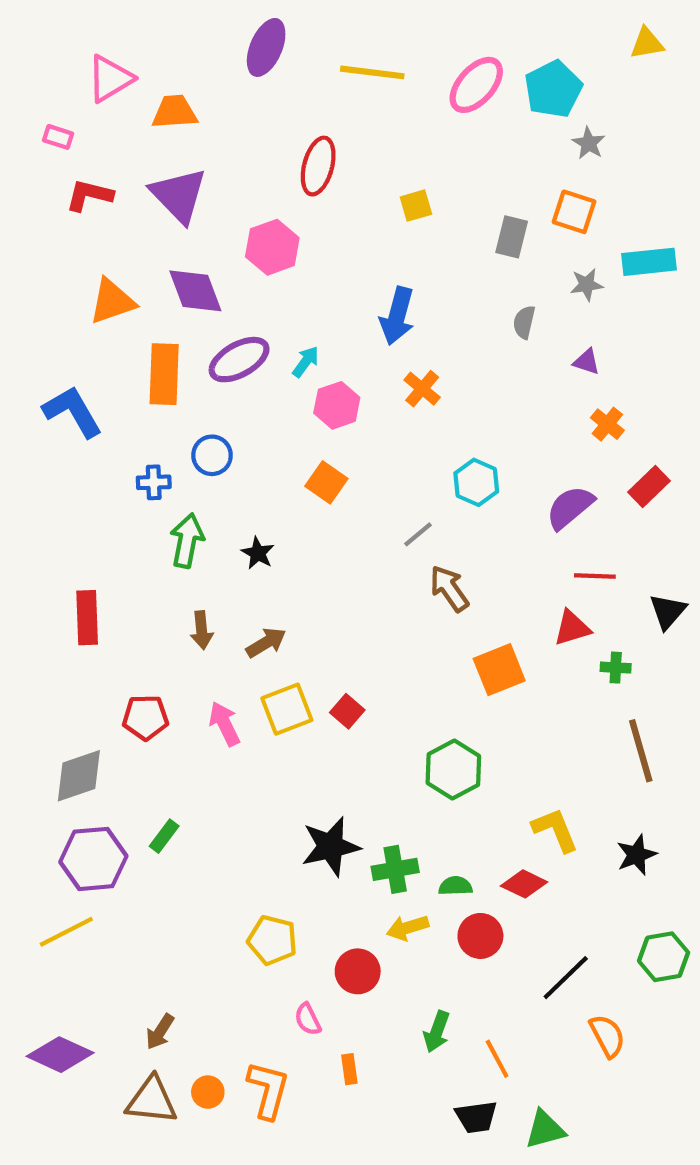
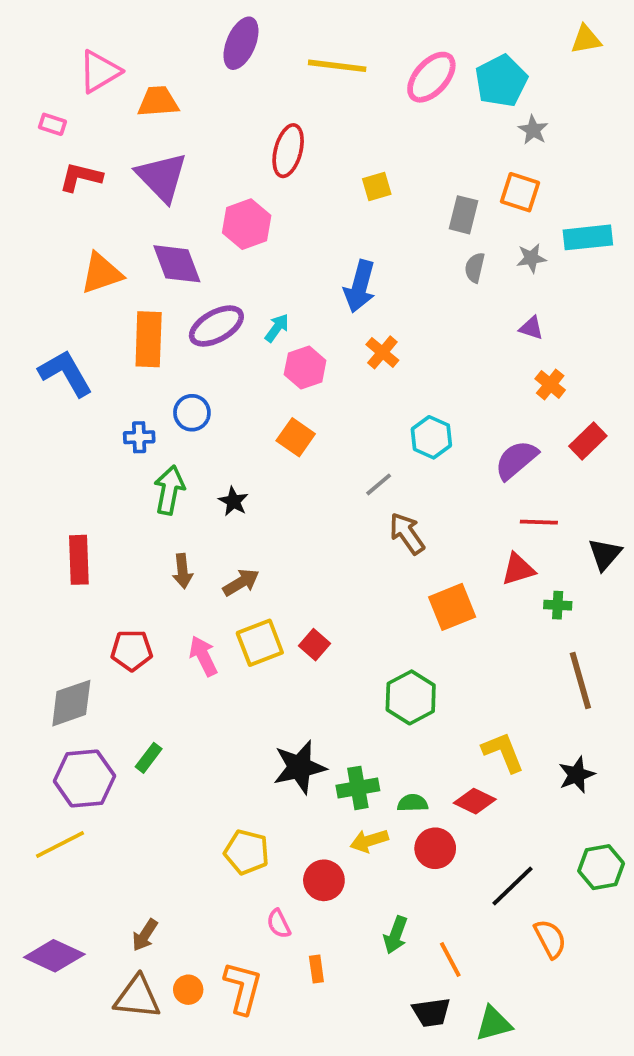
gray semicircle: (524, 322) -> (475, 268), moved

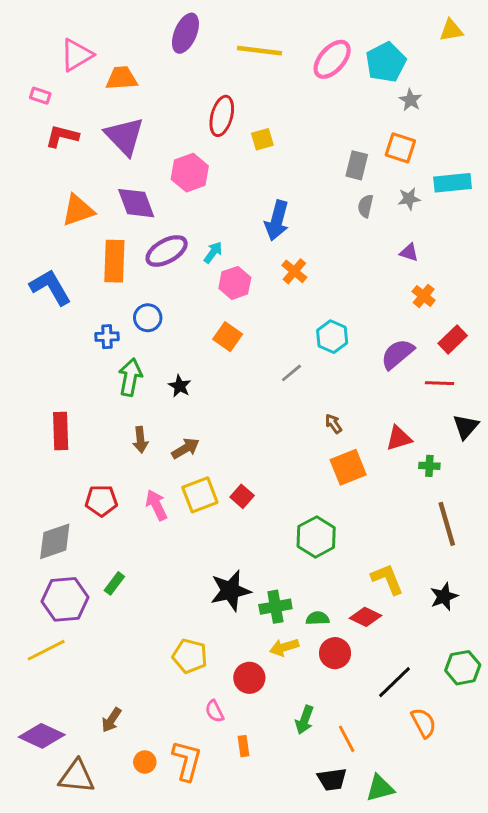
yellow square: (377, 186) -> (262, 139), moved
red line: (539, 522) -> (440, 383), moved
brown arrow: (407, 533) -> (334, 424), moved, size x0.6
brown triangle: (137, 997) -> (77, 777), moved

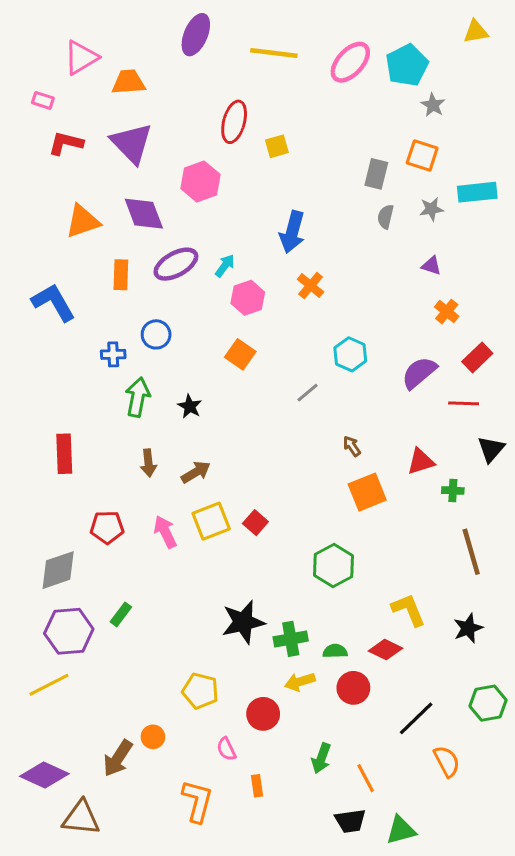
orange rectangle: (114, 261) -> (121, 275), size x0.7
brown arrow: (111, 720) -> (118, 758), size x1.4
orange circle: (145, 762) -> (153, 737), moved

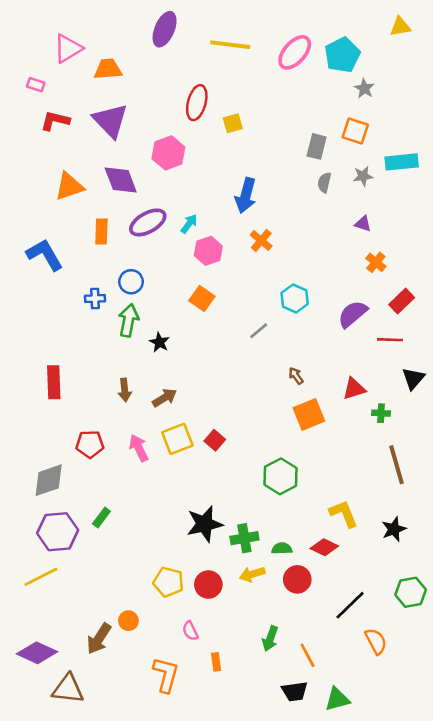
green arrow: (138, 397) -> (128, 320), moved
red circle: (263, 714) -> (208, 585), moved

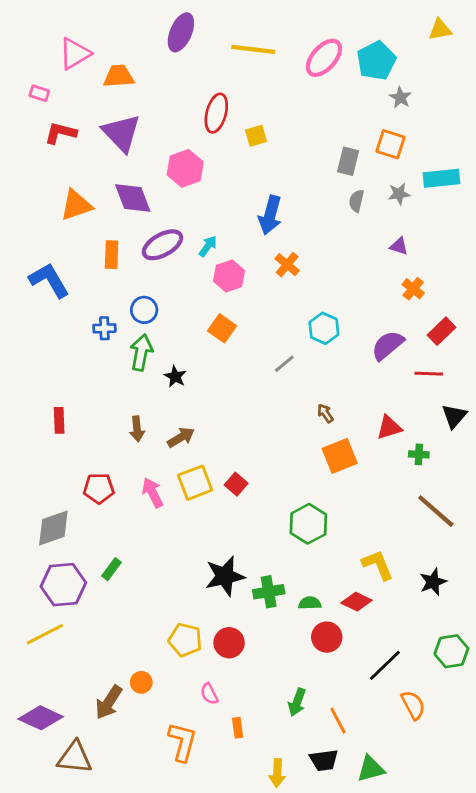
red rectangle: (54, 382) -> (59, 420), size x0.7
brown line: (396, 465) -> (436, 511), turned -33
yellow arrow: (252, 574) -> (277, 773), moved, turned -70

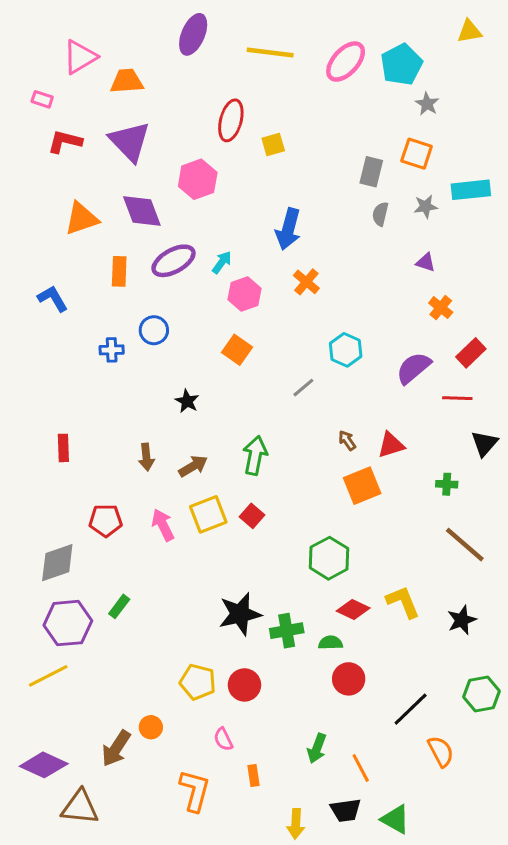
blue L-shape: (49, 280) -> (53, 299), size x0.7
green arrow: (141, 352) -> (255, 456), moved
red triangle: (389, 427) -> (391, 445), moved
red diamond: (357, 602) -> (353, 609), moved
green triangle: (371, 769) -> (395, 819), turned 44

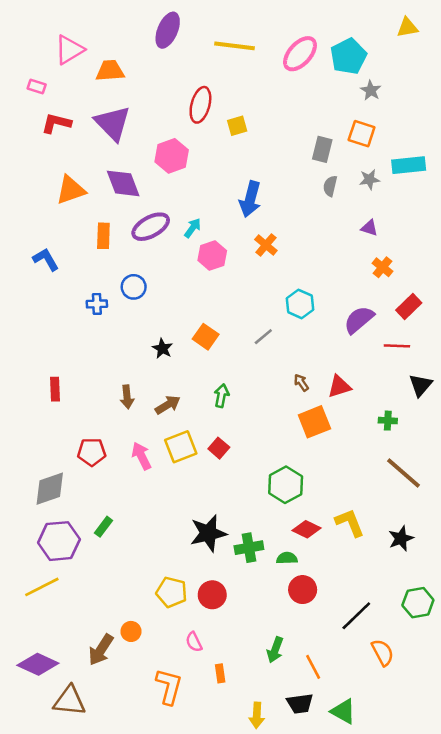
orange square: (237, 350) -> (206, 337), moved
green arrow: (255, 456) -> (221, 396), size x0.7

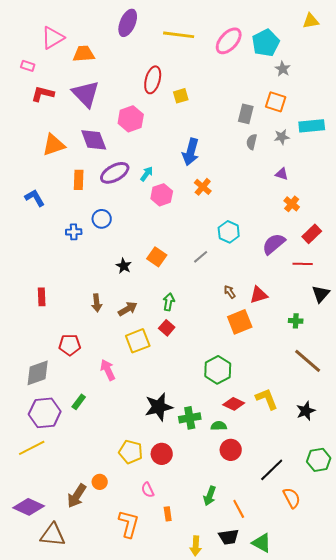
red square: (219, 448) -> (167, 328), moved
pink arrow: (141, 456) -> (108, 370), moved

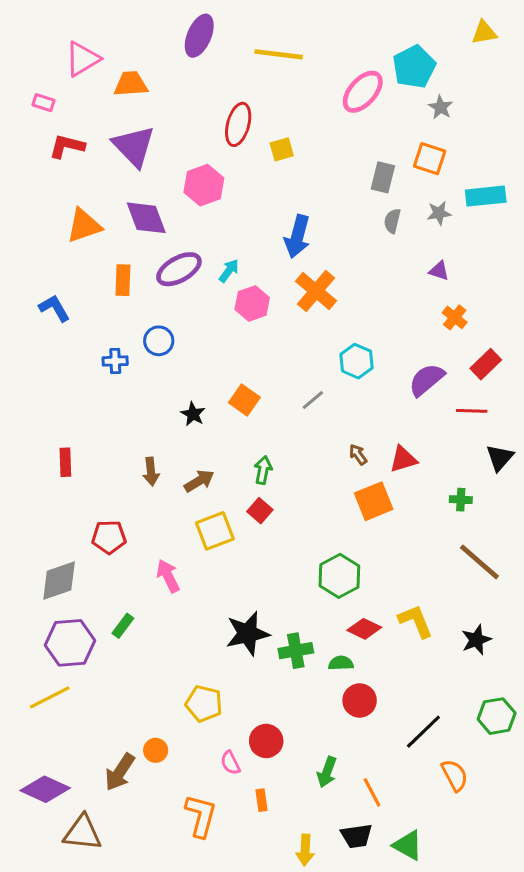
pink ellipse: (229, 41) -> (363, 92), moved
orange cross: (203, 187) -> (316, 291), size x1.5
red circle: (162, 454) -> (266, 741), moved

